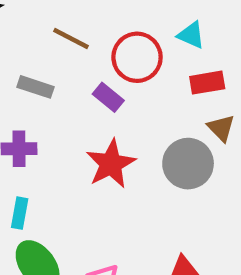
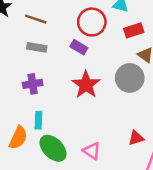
brown line: (71, 38) -> (36, 19), moved

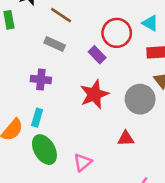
red triangle: (136, 138) -> (126, 138), moved
pink triangle: (92, 151) -> (83, 162), turned 30

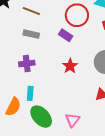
red star: (94, 94) -> (70, 66), size x0.7

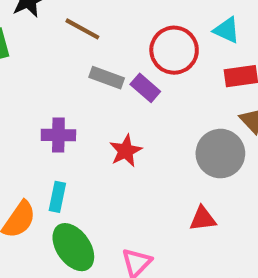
gray rectangle: (31, 34) -> (107, 78), moved
red star: (70, 66) -> (126, 151), moved

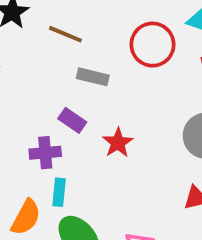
purple rectangle: (145, 88) -> (72, 120), moved
purple cross: (58, 135) -> (45, 153), moved

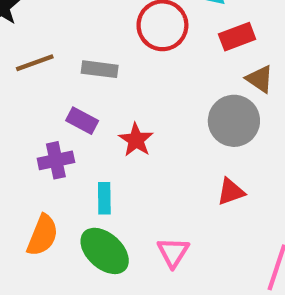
brown line: (65, 34) -> (35, 63), moved, turned -36
cyan rectangle: (59, 192) -> (104, 198), moved

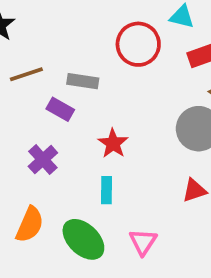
purple rectangle: (82, 121) -> (60, 109), moved
purple cross: (56, 160) -> (43, 160), turned -32
cyan rectangle: (104, 198) -> (107, 190), moved

